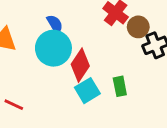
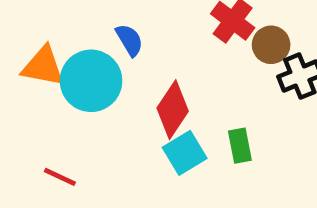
cyan circle: (53, 48) -> (91, 81), moved

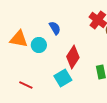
cyan circle: (91, 81) -> (39, 45), size x0.6
cyan square: (185, 153) -> (63, 78), moved

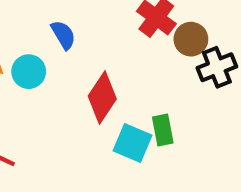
cyan square: (63, 78) -> (133, 143), moved, turned -36

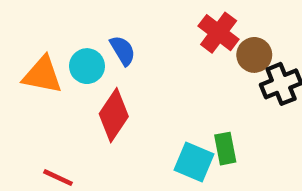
cyan circle: (29, 72) -> (87, 66), moved
red diamond: (102, 98) -> (114, 115), moved

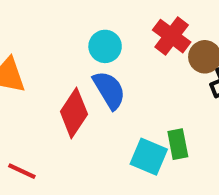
blue semicircle: (123, 50) -> (109, 90), moved, size x1.4
cyan circle: (87, 66) -> (105, 46), moved

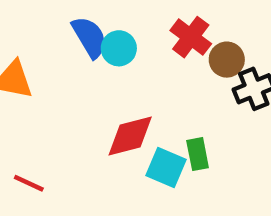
blue semicircle: (109, 90) -> (90, 37), moved
red diamond: (74, 113) -> (130, 136), moved, turned 42

